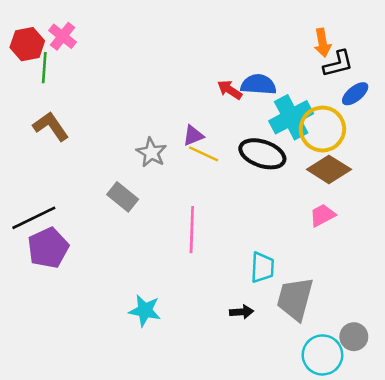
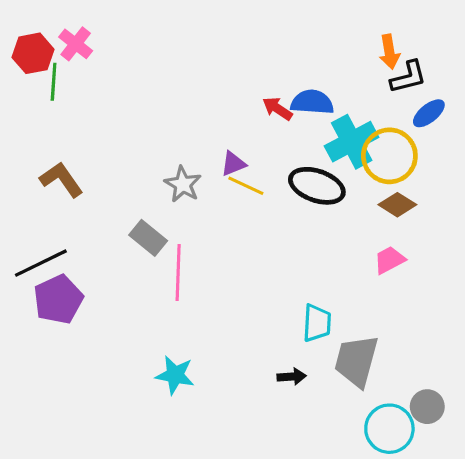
brown L-shape: (51, 126) -> (61, 180), moved
brown diamond: (329, 169) -> (397, 205), size x0.7
pink line: (192, 230) -> (178, 273), moved

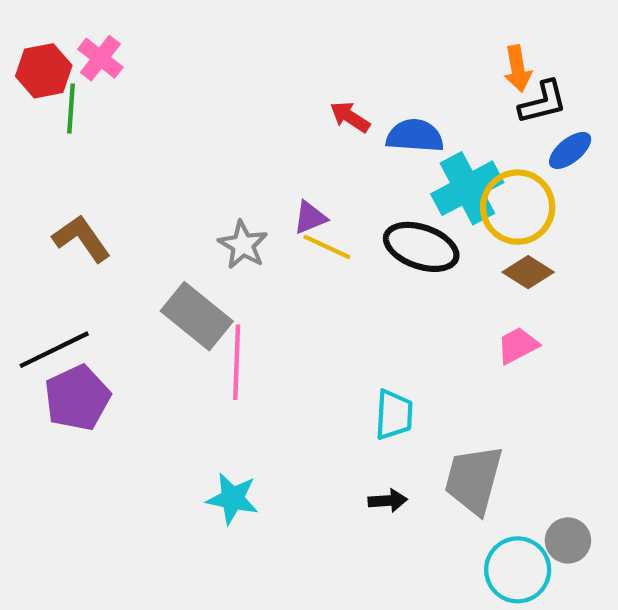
red arrow: (277, 109) -> (350, 117), moved
gray rectangle: (148, 238) -> (197, 316), size x1.4
cyan trapezoid: (317, 323) -> (394, 415), moved

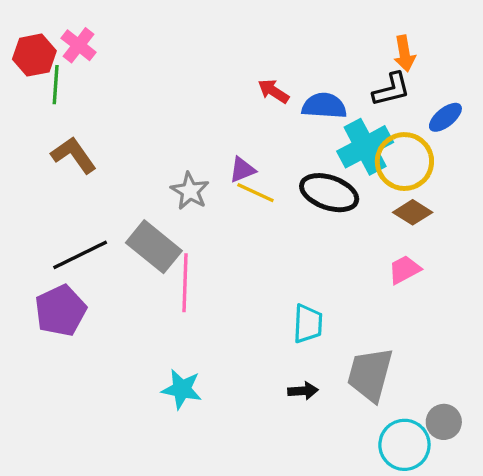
black L-shape: (543, 102) -> (391, 89), moved
brown L-shape: (81, 239) -> (74, 155), moved
black line: (54, 350) -> (80, 255), moved

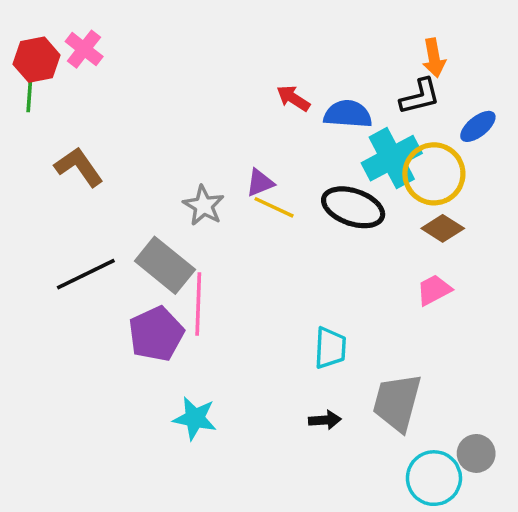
green line: (56, 85) -> (30, 91), moved
purple pentagon: (61, 311) -> (156, 334), moved

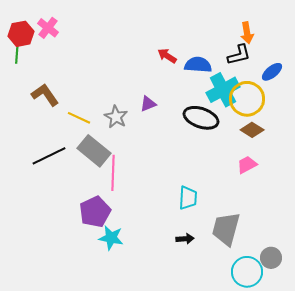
yellow line: (274, 207) -> (79, 118), moved
purple pentagon: (156, 334) -> (95, 212), moved

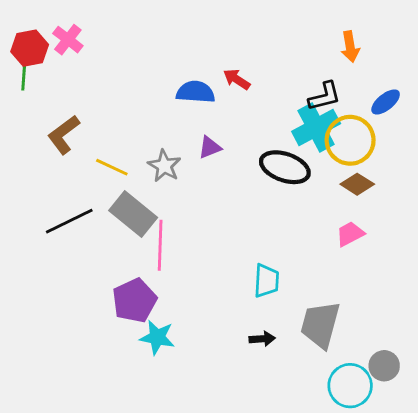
black L-shape: (239, 55) -> (325, 96), moved
blue semicircle: (198, 65) -> (196, 92), moved
brown L-shape: (45, 95) -> (64, 135), turned -92

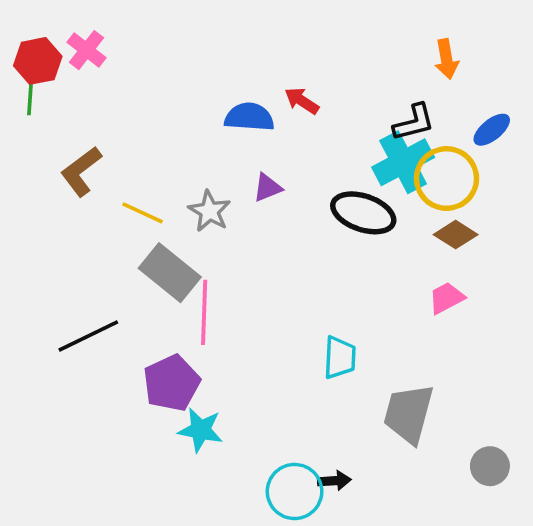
black line: (69, 221) -> (88, 336), moved
black arrow: (262, 339) -> (334, 481), moved
cyan circle: (350, 386) -> (295, 491), moved

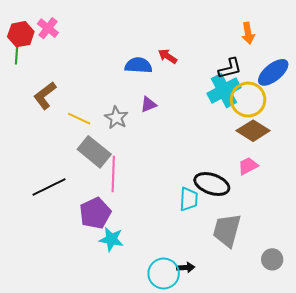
blue ellipse: (492, 130) -> (273, 72), size x1.5
black ellipse: (363, 213) -> (212, 184), moved
brown diamond: (456, 235) -> (253, 131), size x1.4

